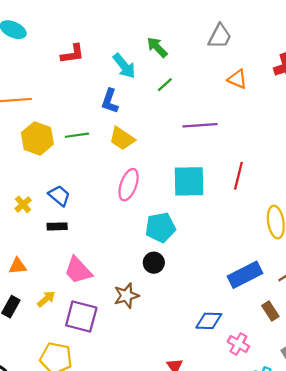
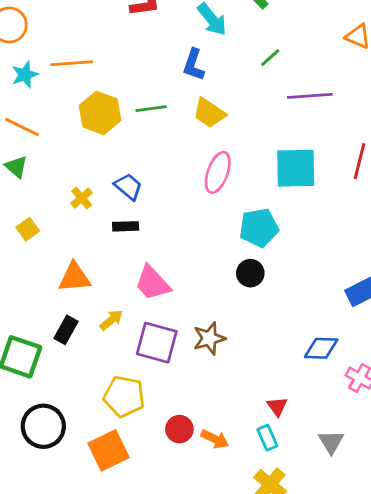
green line: (165, 85) -> (270, 58), moved
orange triangle: (18, 266) -> (74, 277), size x1.4
brown star: (126, 296) -> (209, 338), moved

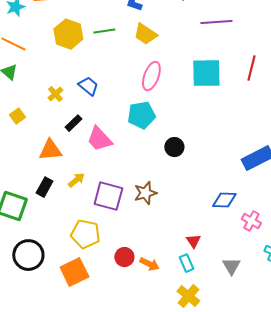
black rectangle: (126, 226) -> (73, 123), moved, turned -42
cyan pentagon: (259, 228) -> (141, 115), moved
pink trapezoid: (152, 283) -> (99, 139), moved

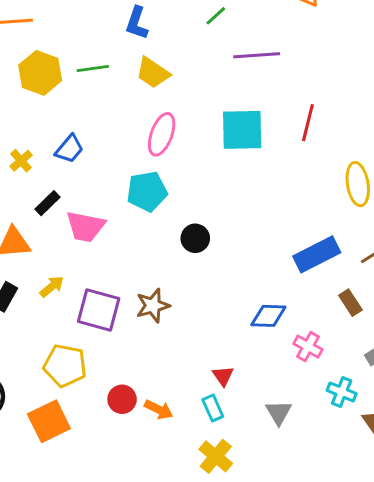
blue trapezoid: (88, 86) -> (69, 149), turned 90
pink trapezoid: (99, 139) -> (85, 227), turned -36

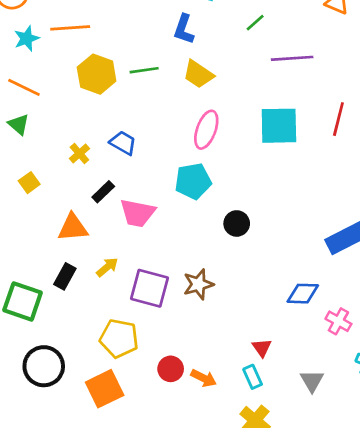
blue trapezoid: (69, 149) -> (123, 143), turned -100

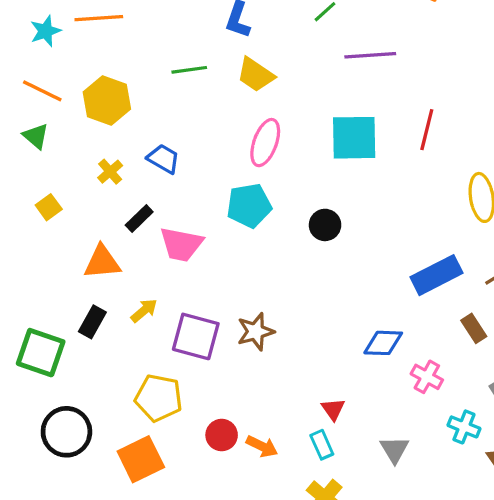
yellow hexagon: (97, 74) -> (107, 101), moved
black circle: (237, 223) -> (325, 225), moved

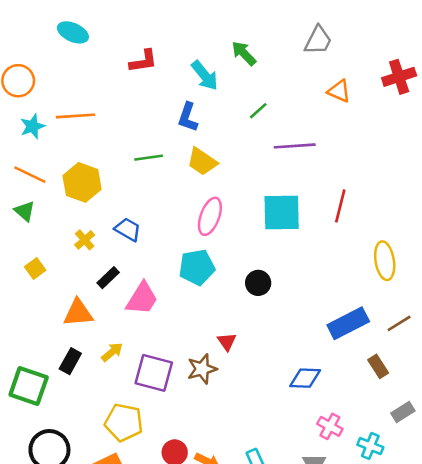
pink trapezoid: (181, 244) -> (142, 299), turned -69
pink cross: (427, 377) -> (330, 426), moved
red triangle: (333, 409) -> (227, 342), moved

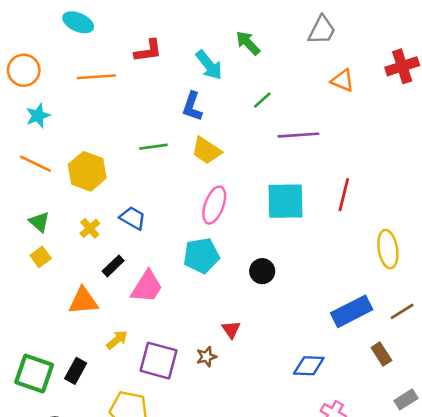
orange line: (76, 116) -> (96, 77), moved
green triangle: (25, 211) -> (39, 222), moved
black rectangle: (70, 361) -> (76, 371), moved
brown star: (202, 369) -> (206, 357), size x0.7

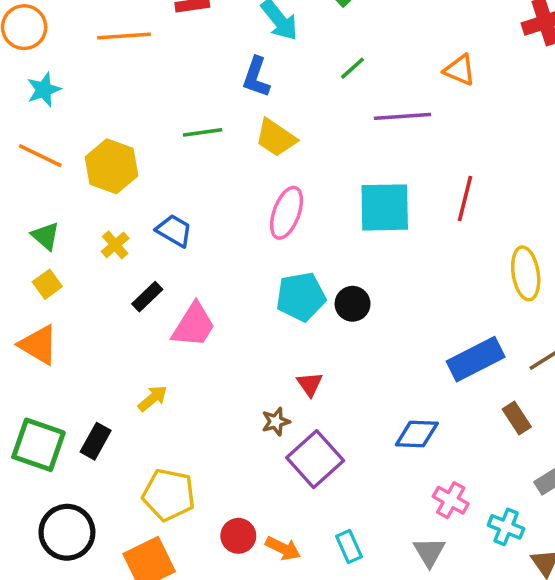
orange triangle: (343, 81) -> (460, 70), moved
cyan pentagon: (201, 256) -> (301, 297), moved
orange triangle: (83, 301) -> (38, 345), moved, turned 36
purple square: (158, 361) -> (315, 459), moved, turned 33

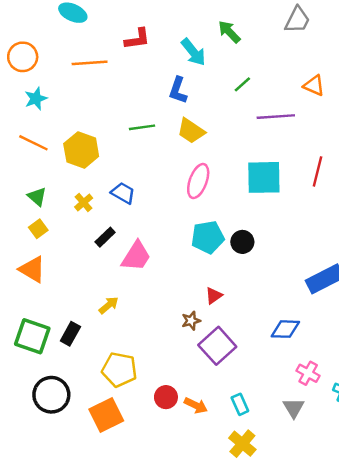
red triangle: (310, 384) -> (214, 296), turned 30

